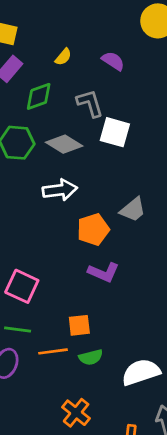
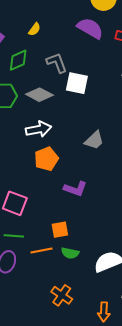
purple semicircle: (113, 61) -> (90, 28), moved, size x1.5
orange pentagon: (93, 229) -> (46, 159), moved
green semicircle: (91, 357) -> (70, 253), turned 30

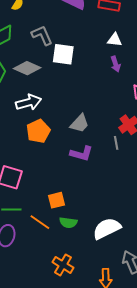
gray trapezoid: (94, 140) -> (80, 123), moved
purple L-shape: (75, 189) -> (81, 154), moved
orange line: (41, 251) -> (40, 222), turned 50

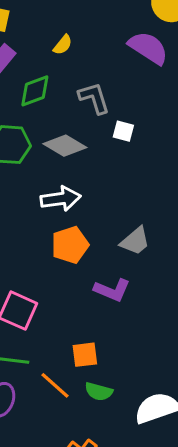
white square: (63, 54) -> (123, 131), size x0.6
purple L-shape: (81, 154) -> (112, 290), moved

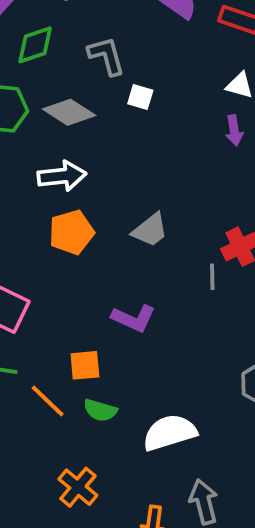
purple L-shape: (112, 290) -> (134, 318), moved

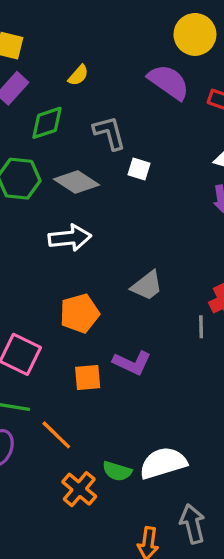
orange pentagon: (71, 232) -> (80, 313), moved
orange square: (85, 365) -> (88, 377), moved
green semicircle: (100, 410) -> (117, 471), moved
orange cross: (78, 487) -> (79, 489), moved

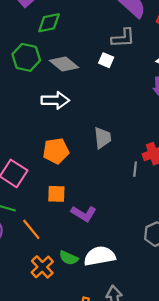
gray L-shape: (109, 133) -> (123, 38), moved, turned 95
gray trapezoid: (147, 286) -> (103, 138), turned -65
purple L-shape: (132, 363) -> (84, 214), moved

